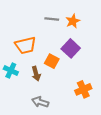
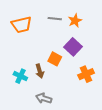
orange trapezoid: (26, 45) -> (21, 25), moved
cyan cross: (11, 71) -> (20, 76), moved
orange cross: (83, 89) -> (86, 74), moved

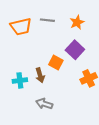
gray line: (55, 19) -> (47, 20), moved
cyan cross: (20, 76) -> (20, 80), turned -32

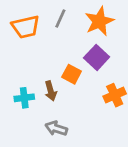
gray line: (47, 20) -> (60, 19), turned -72
orange star: (77, 22) -> (99, 21), size x1.5

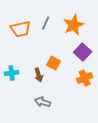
purple square: (97, 57) -> (83, 52), moved
cyan cross: (24, 98) -> (12, 73), moved

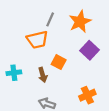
orange trapezoid: (21, 29) -> (37, 40), moved
orange cross: (85, 78) -> (87, 95), moved

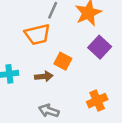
brown arrow: (43, 75) -> (44, 76), turned -80

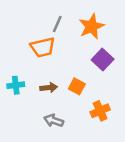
orange square: (63, 61) -> (77, 86), moved

